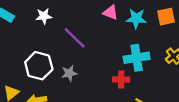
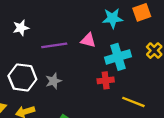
pink triangle: (110, 12) -> (88, 40), moved
purple line: (75, 38) -> (54, 45), turned -45

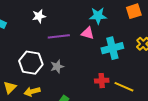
cyan star: (113, 18) -> (98, 16), moved
white star: (21, 28) -> (39, 16), moved
red cross: (106, 80) -> (102, 81), moved

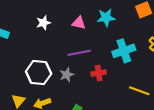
pink triangle: (88, 33) -> (79, 23), moved
purple line: (59, 36) -> (79, 53), moved
red cross: (102, 81) -> (99, 73), moved

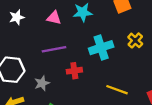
gray star: (67, 75) -> (42, 83), moved

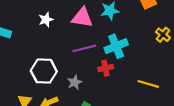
pink triangle: (54, 18) -> (82, 18), size x1.5
cyan cross: (101, 48) -> (116, 46), moved

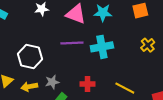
red cross: (105, 68) -> (87, 84), moved
gray star: (75, 82) -> (52, 82), moved

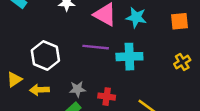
gray star: (52, 82) -> (77, 89), moved

